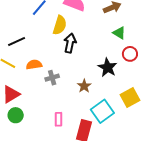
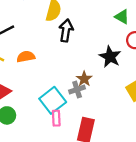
gray cross: (52, 78) -> (77, 90), moved
cyan square: (102, 111) -> (53, 100), moved

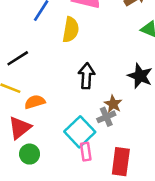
black arrow: (66, 30) -> (86, 76), moved
orange semicircle: (26, 57) -> (35, 102), moved

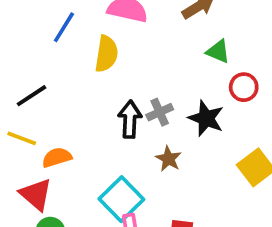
gray cross: (106, 117) -> (160, 112), moved
red triangle: (20, 128) -> (36, 194), turned -40

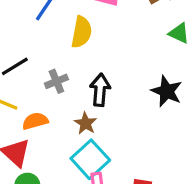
gray cross: (160, 112) -> (56, 81), moved
brown star: (168, 159) -> (85, 123), moved

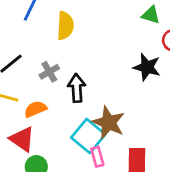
black arrow: (100, 90) -> (77, 88), moved
brown star: (85, 123) -> (109, 123), moved, size x1.6

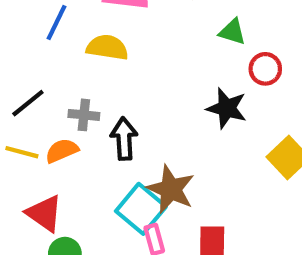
yellow semicircle: (65, 26) -> (107, 47), turned -84
gray cross: (49, 72) -> (84, 115), turned 36
orange semicircle: (35, 109) -> (62, 151), moved

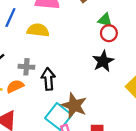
red circle: (265, 69) -> (109, 33), moved
black star: (227, 108) -> (103, 61), turned 30

